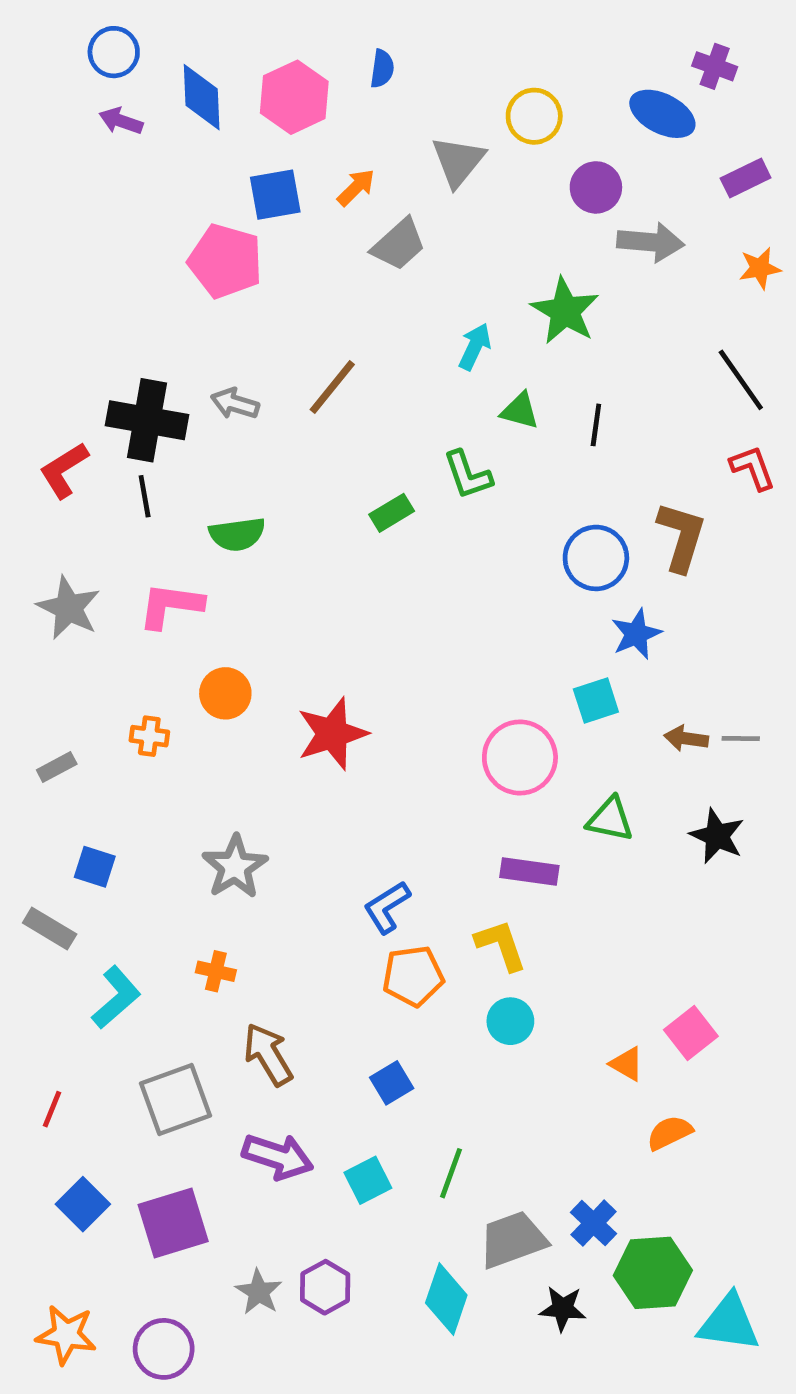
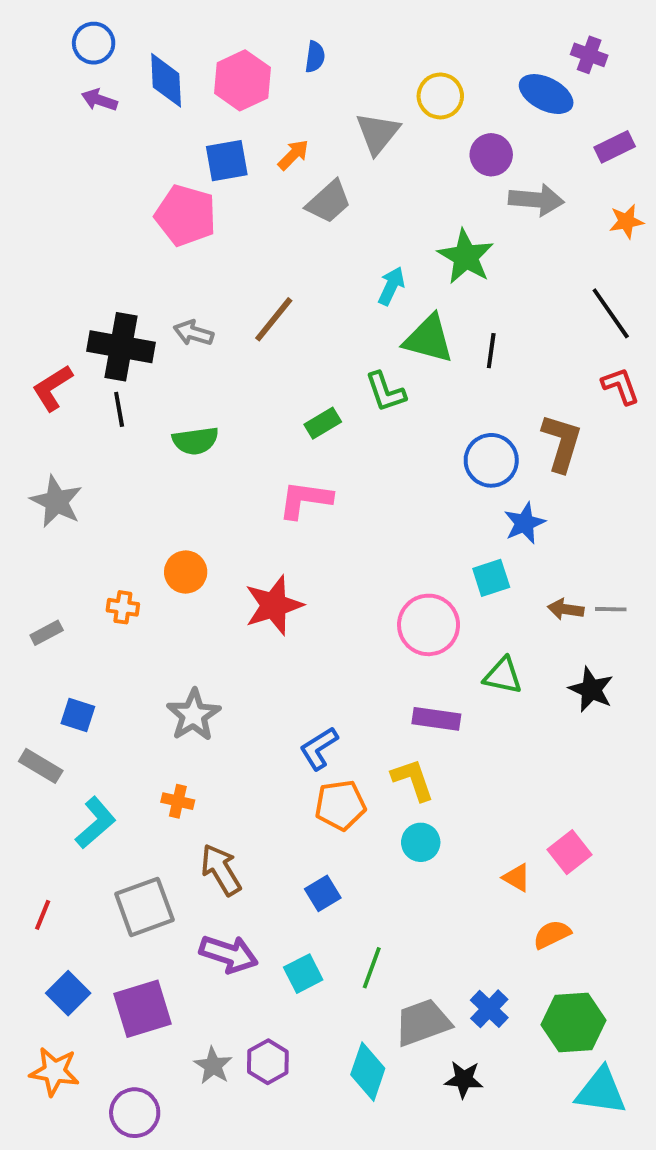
green triangle: (520, 411) -> (429, 339), size x1.6
pink L-shape: (171, 605) -> (305, 500), moved
green hexagon: (653, 1273) -> (573, 1023), moved
orange star: (66, 1335) -> (54, 1072), moved

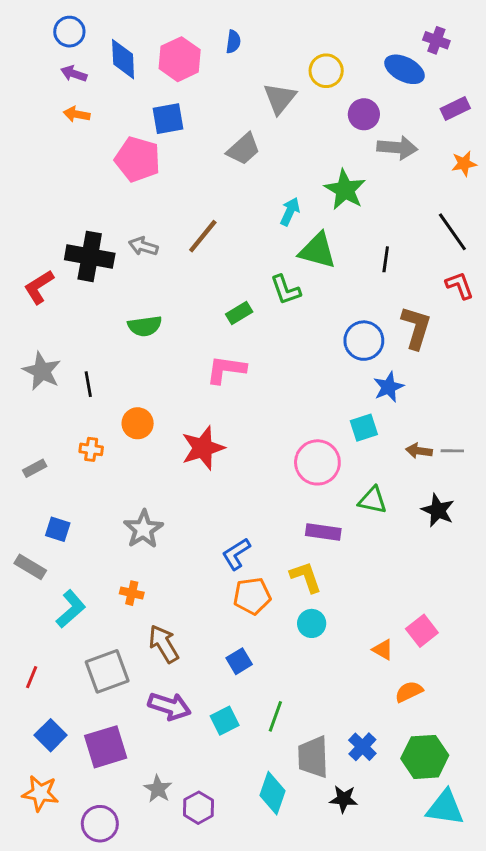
orange arrow: (293, 155) -> (77, 114), moved, turned -125
black line: (491, 351) -> (386, 259), moved
black line: (119, 409) -> (88, 384), moved
gray trapezoid: (423, 1023) -> (313, 757), turned -72
purple hexagon: (268, 1062) -> (198, 808), moved

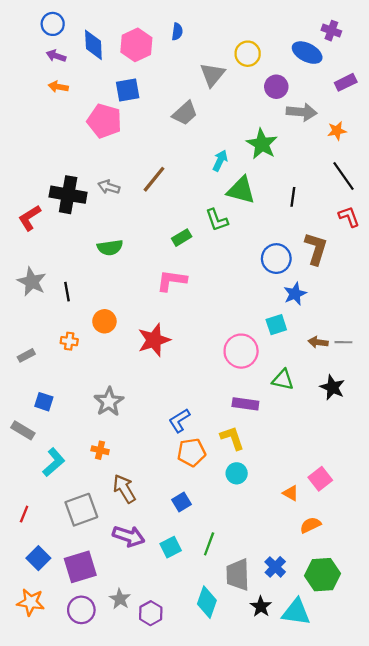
orange star: (464, 164) -> (337, 131), moved
black star: (344, 799) -> (261, 607), turned 30
cyan triangle: (445, 808) -> (296, 612), moved
purple circle: (100, 824) -> (81, 610), moved

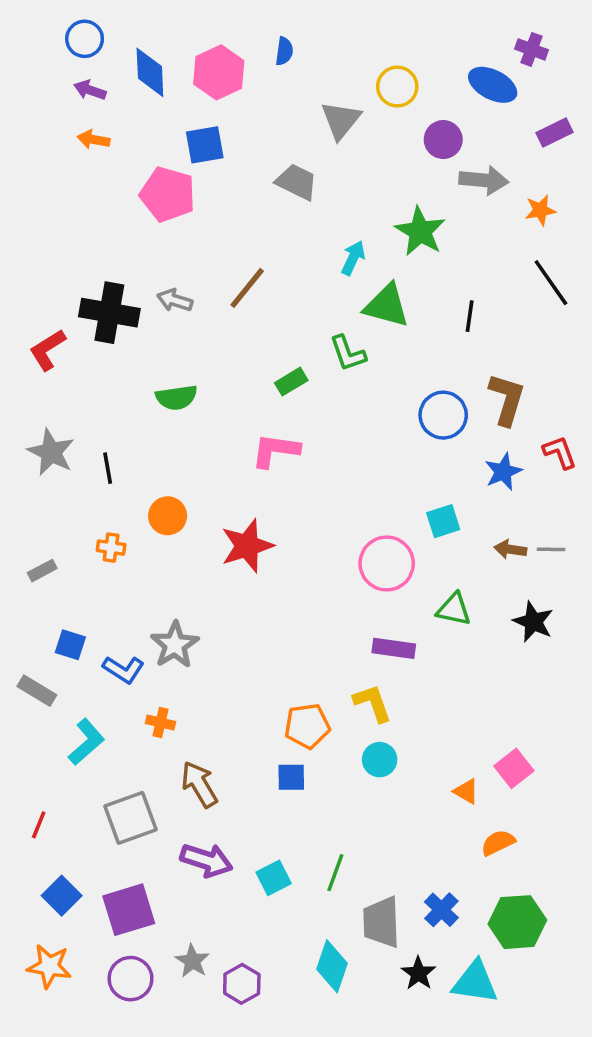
gray trapezoid: (185, 113) -> (297, 182), turned -112
red L-shape: (349, 217) -> (560, 452), moved
blue star: (295, 294) -> (503, 472), moved
blue L-shape: (179, 420) -> (123, 669), moved, turned -115
blue square: (182, 502) -> (291, 777), moved, turned 30

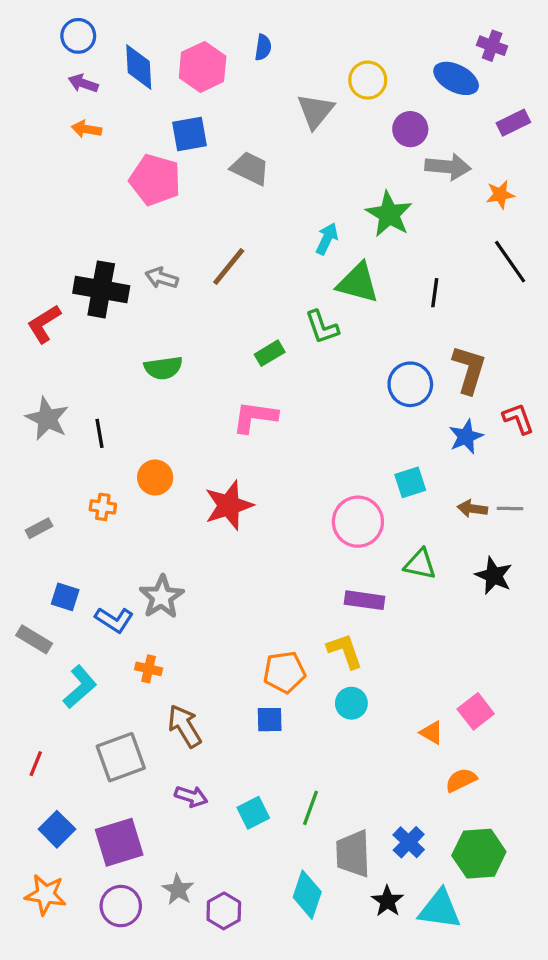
gray trapezoid: (297, 182) -> (250, 168), moved
purple arrow: (206, 860) -> (191, 796), size x0.7

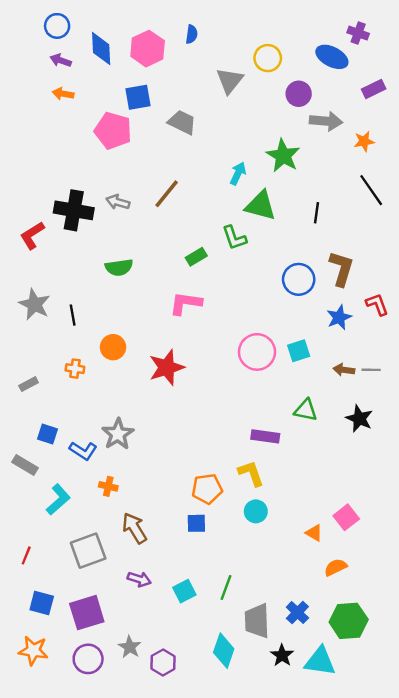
pink circle: (358, 522) -> (257, 352), moved
blue square: (57, 829) -> (42, 603), turned -30

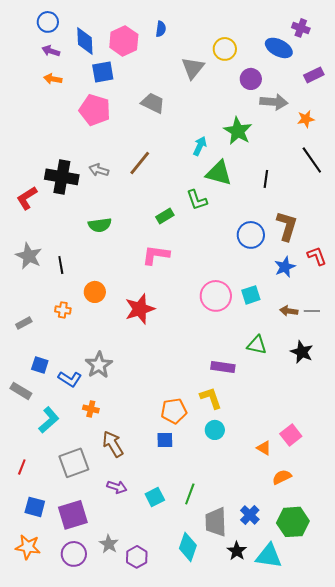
blue square: (138, 97) -> (103, 72), moved

